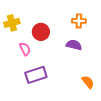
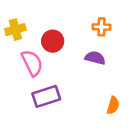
pink semicircle: (25, 49) -> (32, 63), size x1.5
orange semicircle: (88, 82) -> (113, 105), turned 56

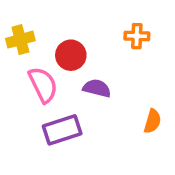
purple semicircle: (95, 58) -> (97, 88), moved
orange semicircle: (113, 105) -> (152, 121), moved

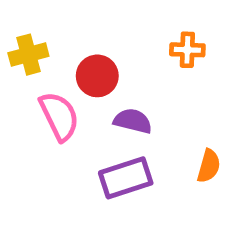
purple rectangle: (62, 130) -> (126, 178), moved

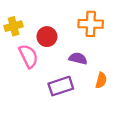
orange cross: (187, 50) -> (91, 24), size x1.5
purple semicircle: (133, 121) -> (78, 58), moved

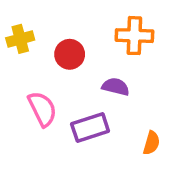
pink semicircle: (29, 56) -> (42, 109), moved
orange semicircle: (101, 80) -> (151, 143), moved

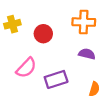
purple semicircle: (116, 87) -> (87, 54), moved
pink semicircle: (42, 109) -> (26, 68), turned 70

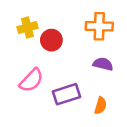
yellow cross: (12, 24) -> (28, 28), moved
orange semicircle: (94, 89) -> (100, 106), moved

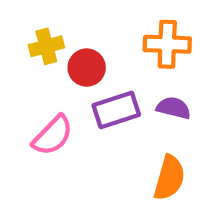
purple rectangle: (67, 94) -> (116, 110), moved
orange semicircle: (100, 106) -> (169, 178), size x1.5

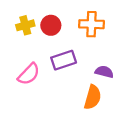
red circle: (87, 68) -> (51, 25), moved
purple semicircle: (174, 108) -> (104, 72), moved

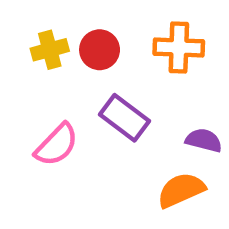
purple rectangle: (64, 60) -> (124, 118), turned 55
orange semicircle: (93, 97) -> (181, 190), turned -130

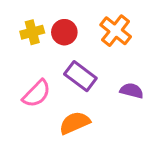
orange cross: (179, 47) -> (116, 31), turned 36
orange semicircle: (181, 190) -> (75, 123), moved

